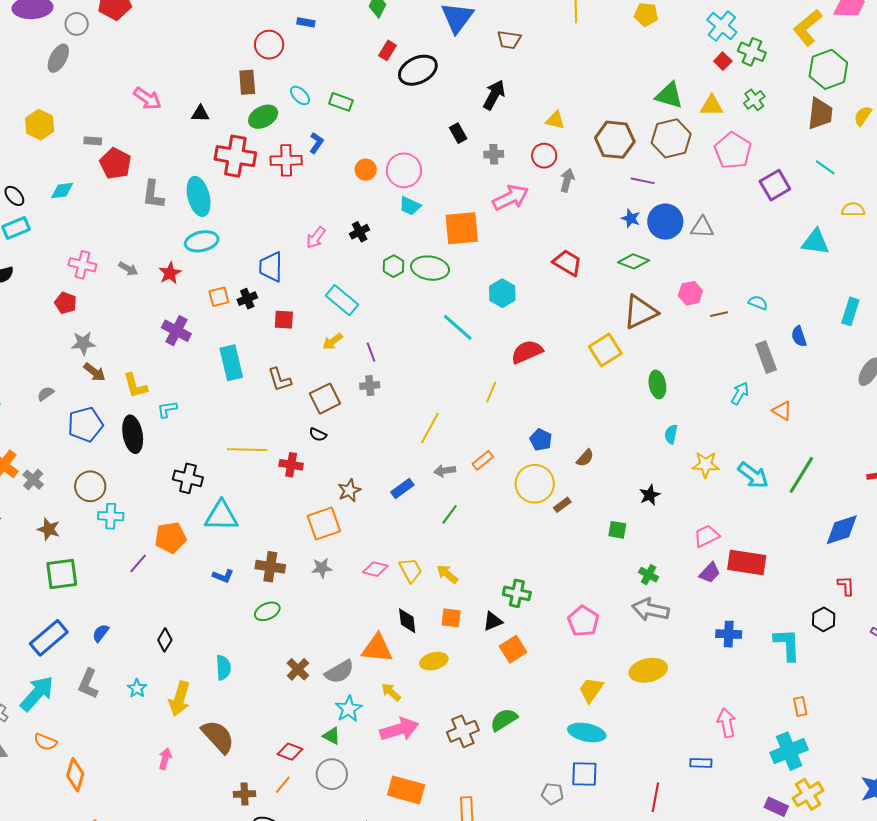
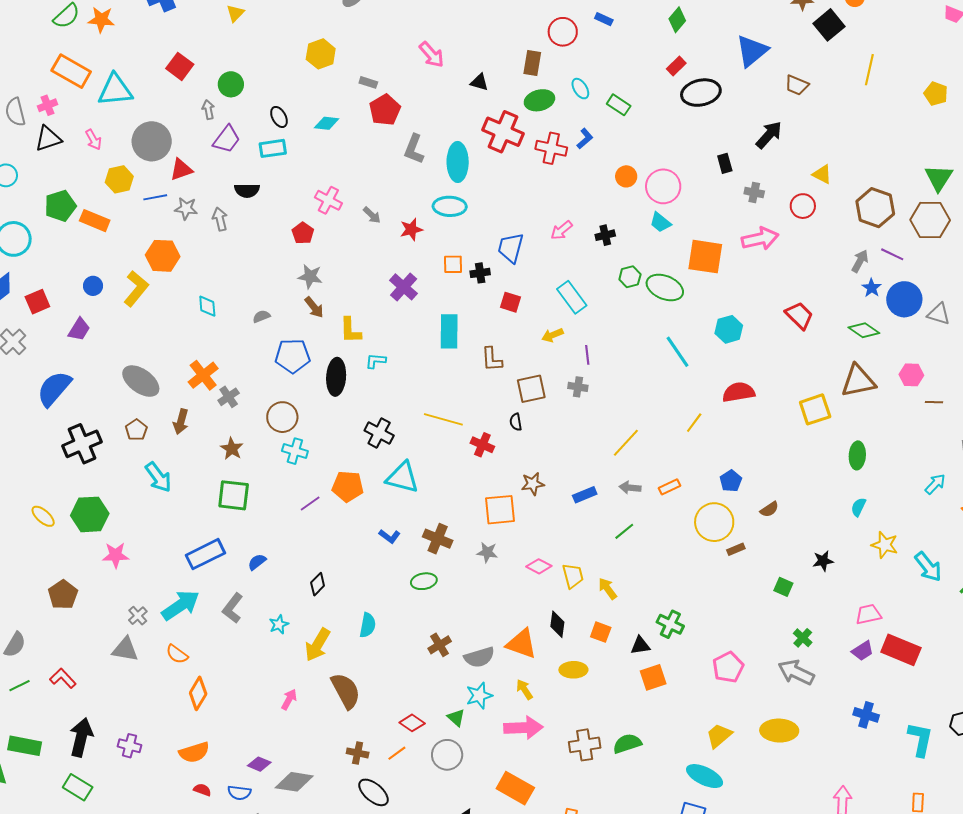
green triangle: (669, 95) -> (939, 178), turned 32
gray arrow: (567, 180) -> (860, 261), moved
black semicircle: (318, 435) -> (516, 422), turned 42

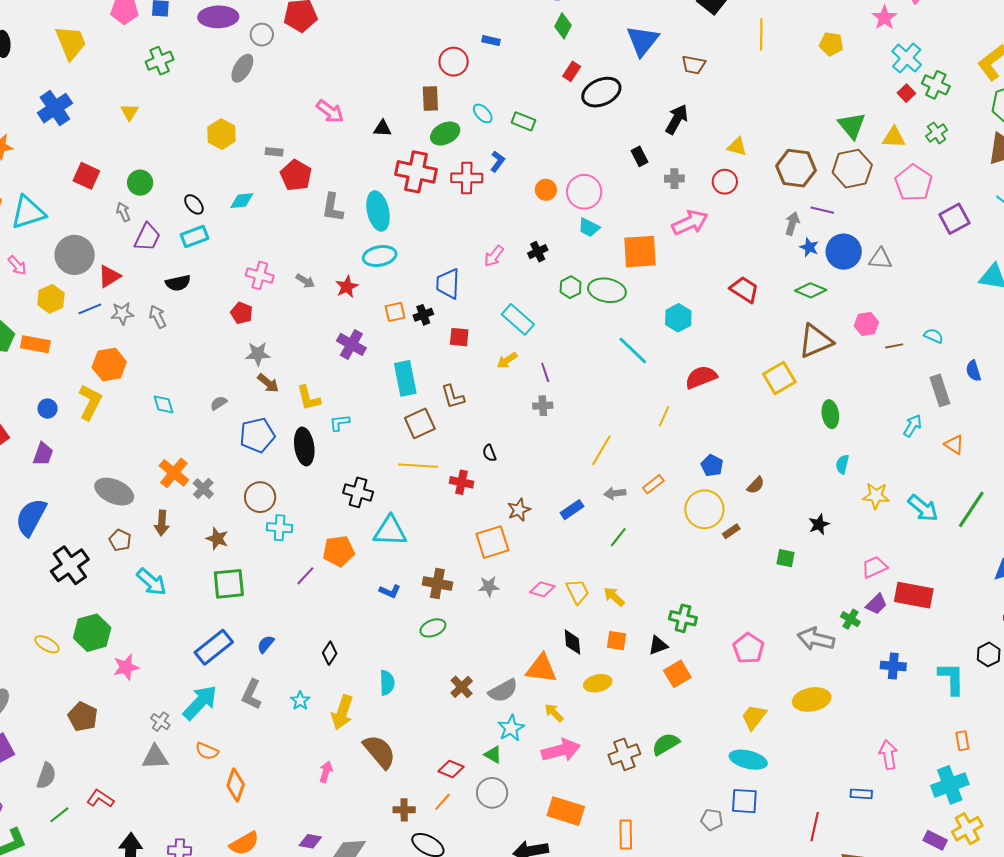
brown square: (531, 389) -> (420, 423), moved
green cross: (803, 638) -> (850, 619), moved

